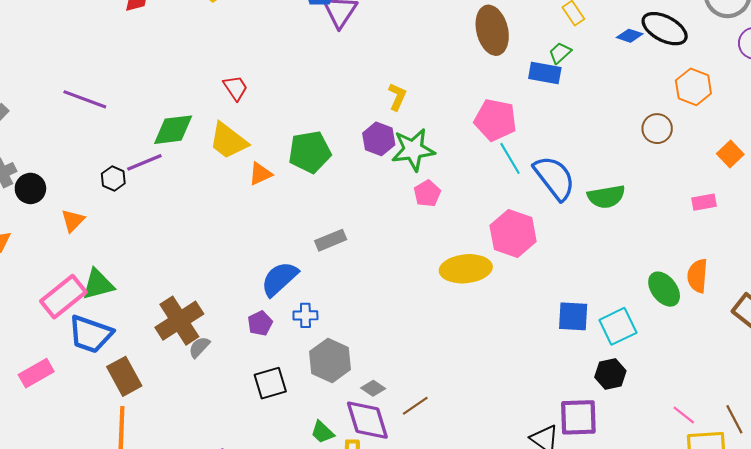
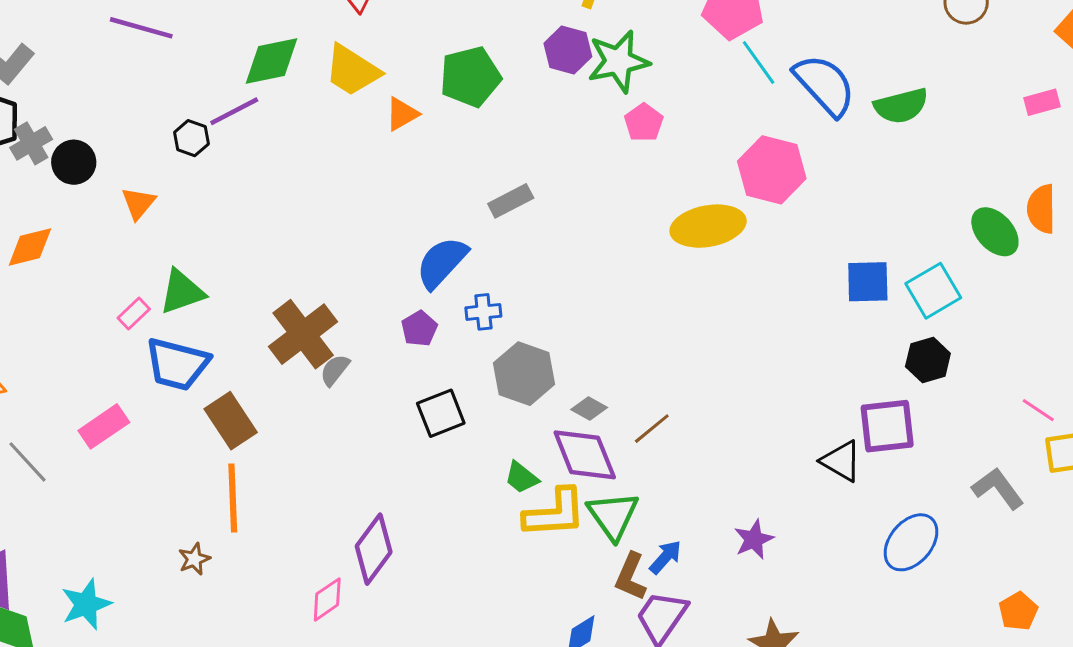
pink rectangle: (63, 297) -> (134, 313), size x0.5

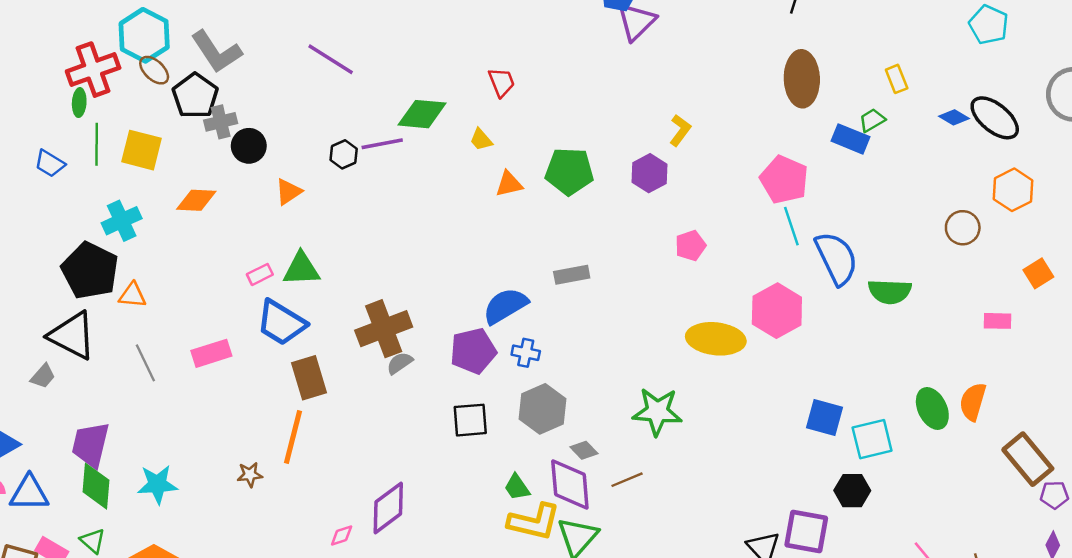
green star: (618, 61) -> (657, 412), moved
yellow trapezoid: (352, 70) -> (481, 140), size x0.5
purple pentagon: (419, 329) -> (473, 351), size x1.6
pink diamond: (327, 599) -> (342, 536), size x0.7

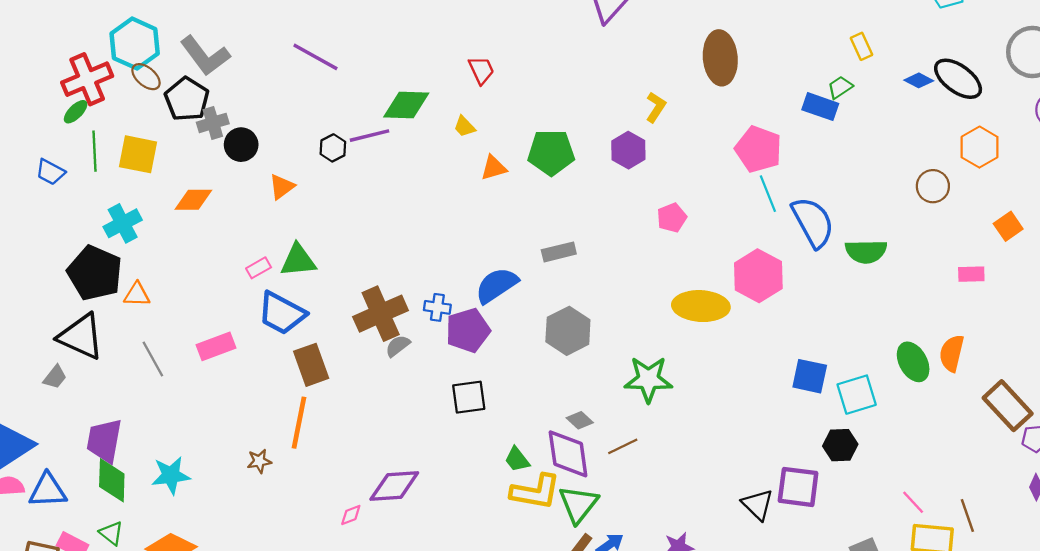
brown ellipse: (802, 79) -> (720, 58), moved
green ellipse: (79, 103) -> (76, 112), turned 45
blue cross: (526, 353) -> (437, 307), moved
gray hexagon: (542, 409) -> (568, 331), moved
purple diamond: (388, 508) -> (394, 486), turned 36

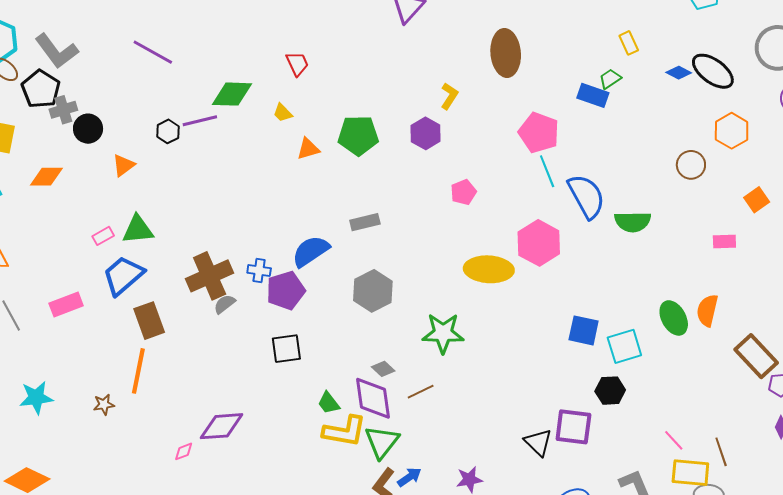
blue trapezoid: (282, 313) -> (123, 276), turned 111
cyan star: (171, 475) -> (36, 398), moved

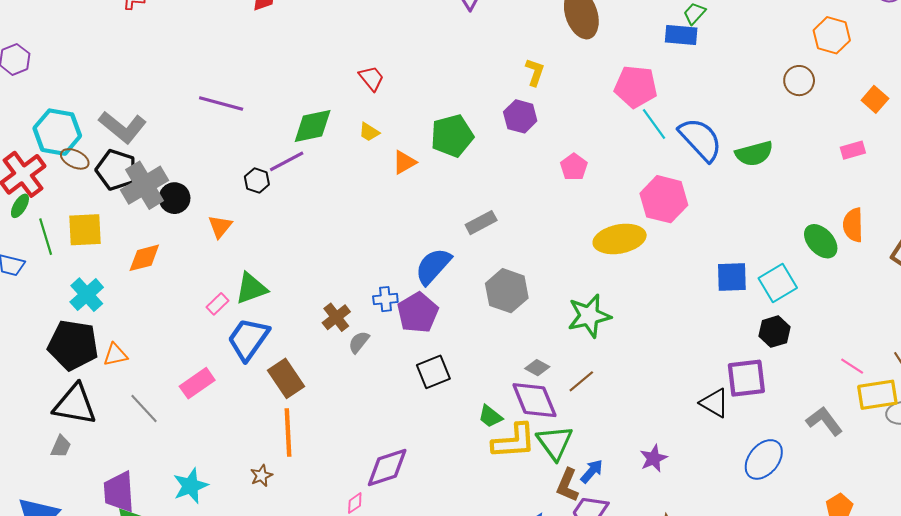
gray cross: (63, 110) -> (144, 185), size x1.6
brown cross: (210, 276) -> (336, 317), size x0.6

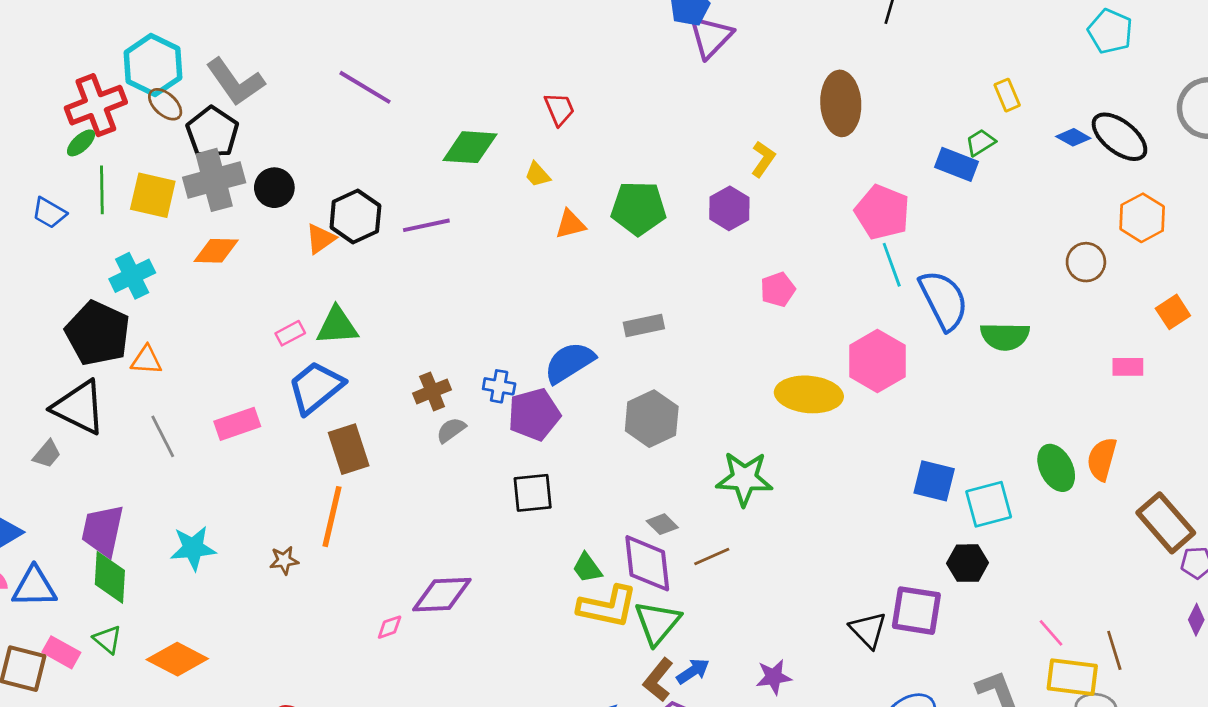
purple line: (287, 161) -> (426, 225), moved
black hexagon: (257, 181) -> (355, 217), moved, size x1.6
gray cross: (144, 185) -> (214, 180), moved

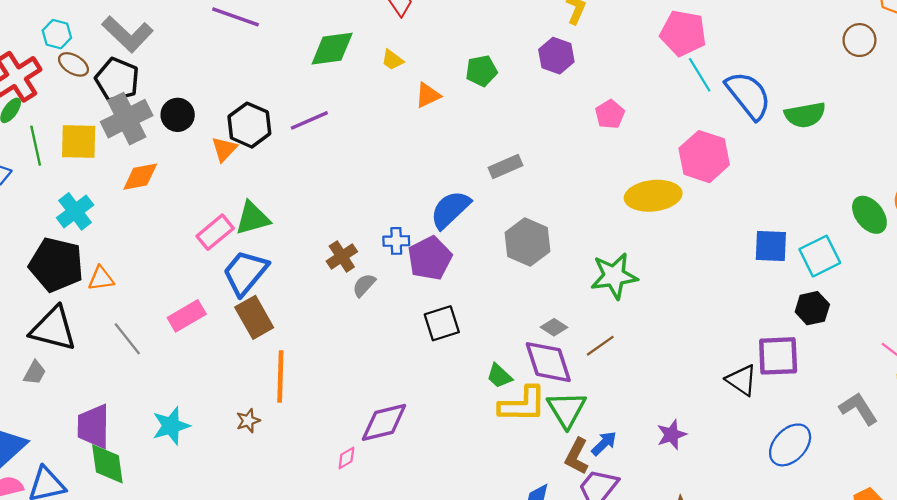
cyan hexagon: (153, 65) -> (57, 34), size x0.6
green pentagon: (638, 208) -> (481, 71), size x0.7
pink rectangle: (290, 333) -> (215, 232), size x1.5
brown rectangle: (349, 449) -> (254, 317), moved

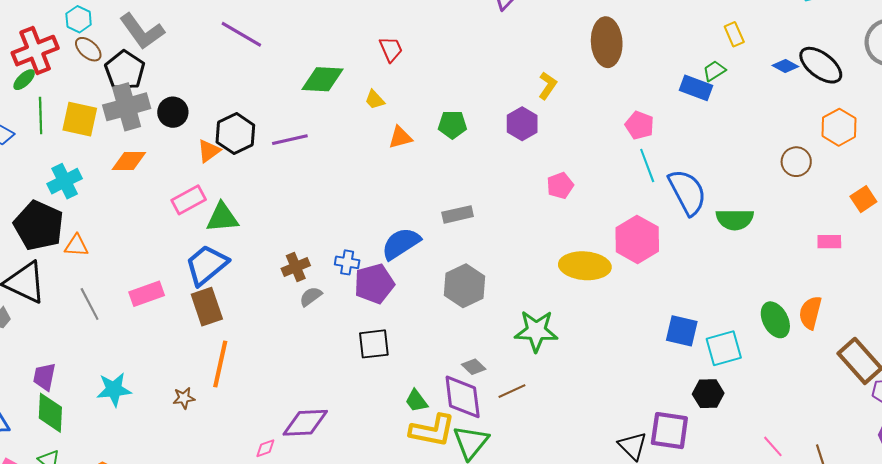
pink pentagon: (683, 33) -> (639, 125), size x0.7
pink rectangle: (215, 232) -> (189, 200), moved
purple trapezoid: (94, 426) -> (44, 377), size x0.7

